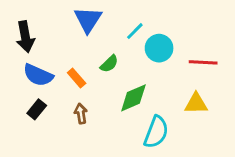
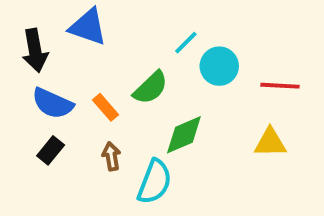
blue triangle: (88, 20) -> (88, 27), moved, turned -44
green semicircle: (109, 64) -> (151, 88), size x1.4
cyan semicircle: (156, 132) -> (155, 182), moved

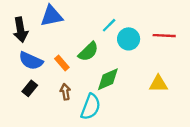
blue triangle: (88, 27) -> (52, 16), turned -30
red line: (280, 86) -> (164, 36), moved

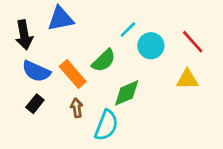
red line: (164, 36) -> (193, 42), turned 45
orange rectangle: (62, 63) -> (73, 74), size x1.5
yellow triangle: (158, 84) -> (187, 79), moved

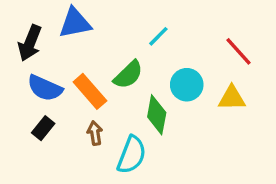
black arrow: (24, 35) -> (30, 43), turned 32
cyan circle: (151, 46) -> (187, 85), moved
green diamond: (127, 93) -> (157, 115), turned -56

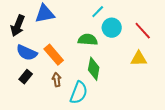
cyan line: (158, 36) -> (98, 12), moved
green semicircle: (128, 75) -> (88, 40), moved, turned -132
cyan circle: (187, 85) -> (112, 28), moved

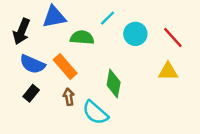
cyan line: (98, 12) -> (107, 18), moved
green semicircle: (88, 40) -> (82, 37), moved
cyan semicircle: (79, 93) -> (95, 113), turned 110

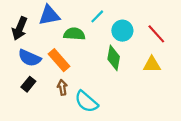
green diamond: (114, 84) -> (114, 58), moved

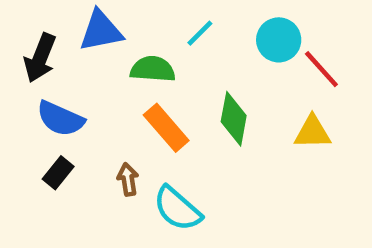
cyan circle: (122, 31) -> (279, 40), moved
orange rectangle: (59, 60) -> (166, 128), moved

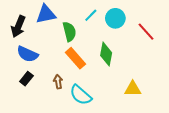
cyan circle: (279, 40) -> (115, 18), moved
green semicircle: (153, 69) -> (69, 32), turned 72
yellow triangle: (312, 132) -> (133, 89), moved

